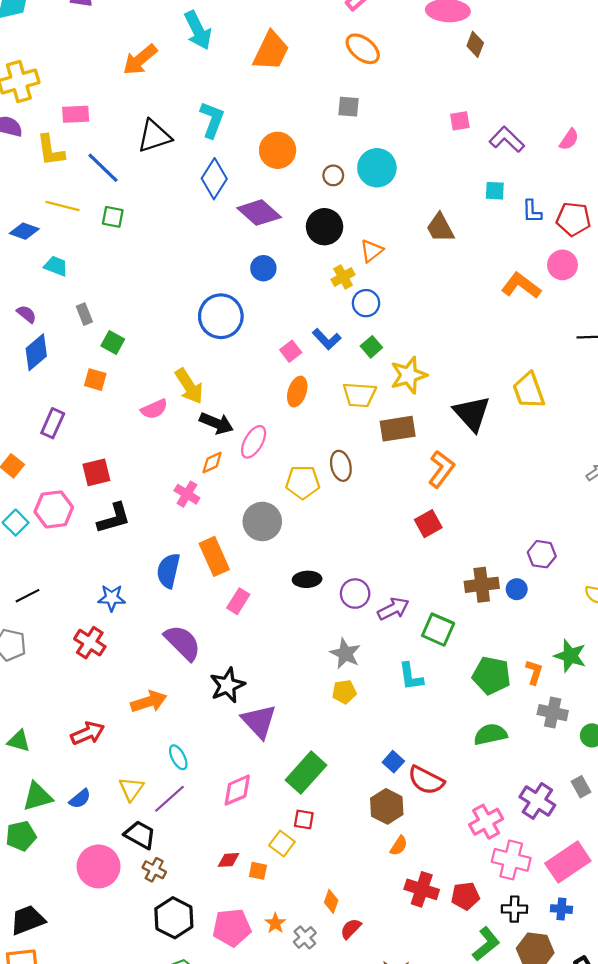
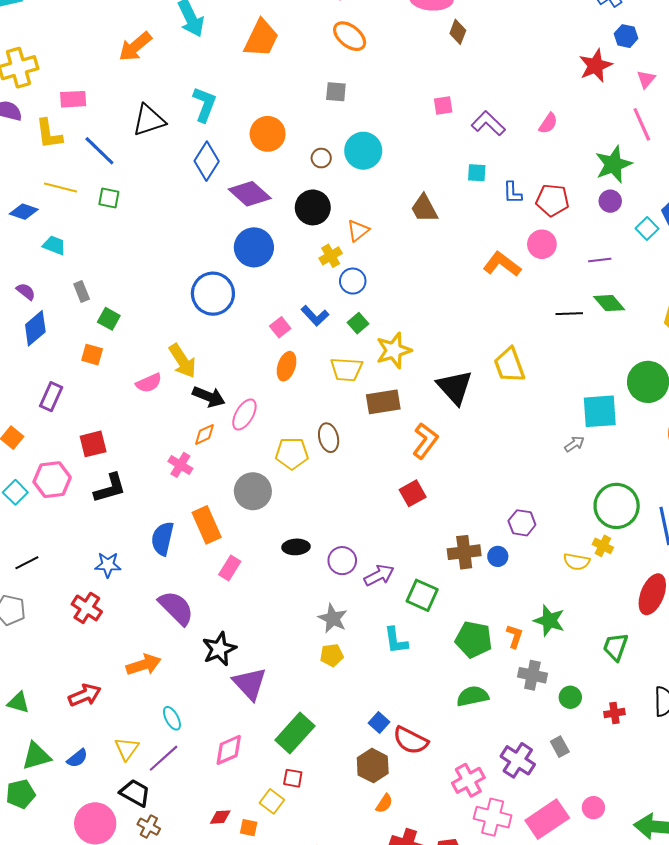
blue circle: (263, 268) -> (254, 247), size x1.6

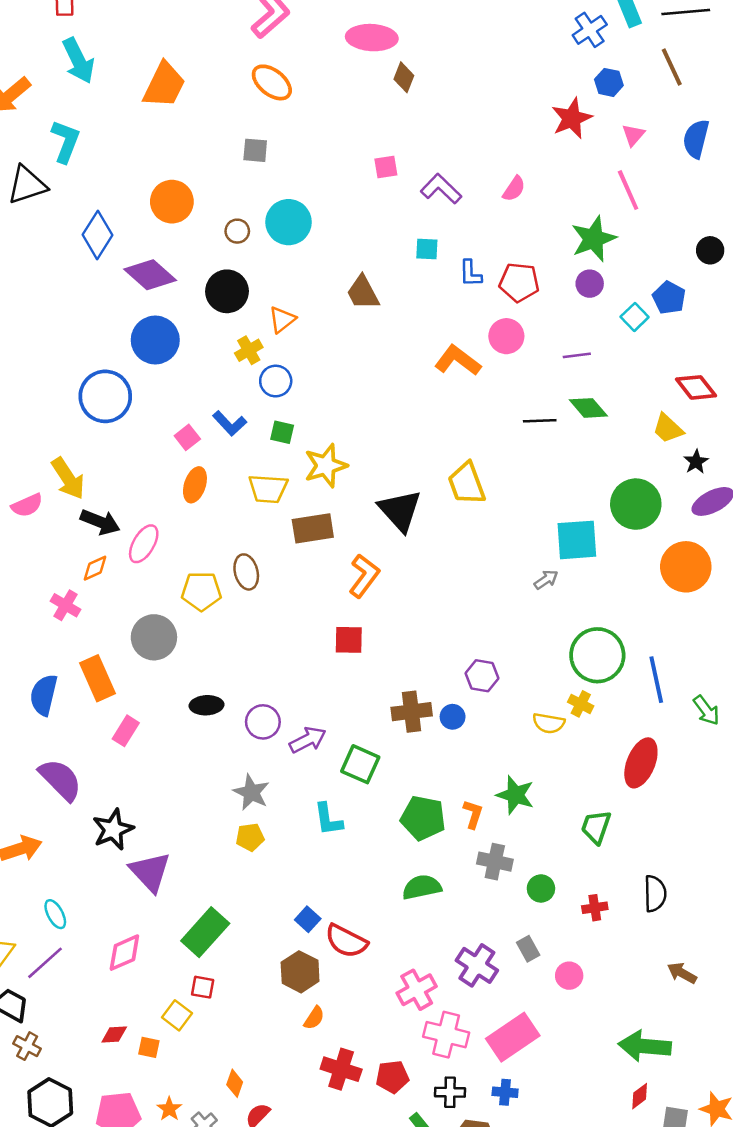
cyan L-shape: (205, 104) -> (66, 141), moved
green square: (358, 323) -> (282, 432), turned -36
red square: (413, 493) -> (349, 640), turned 30
pink circle: (593, 808) -> (569, 976), moved

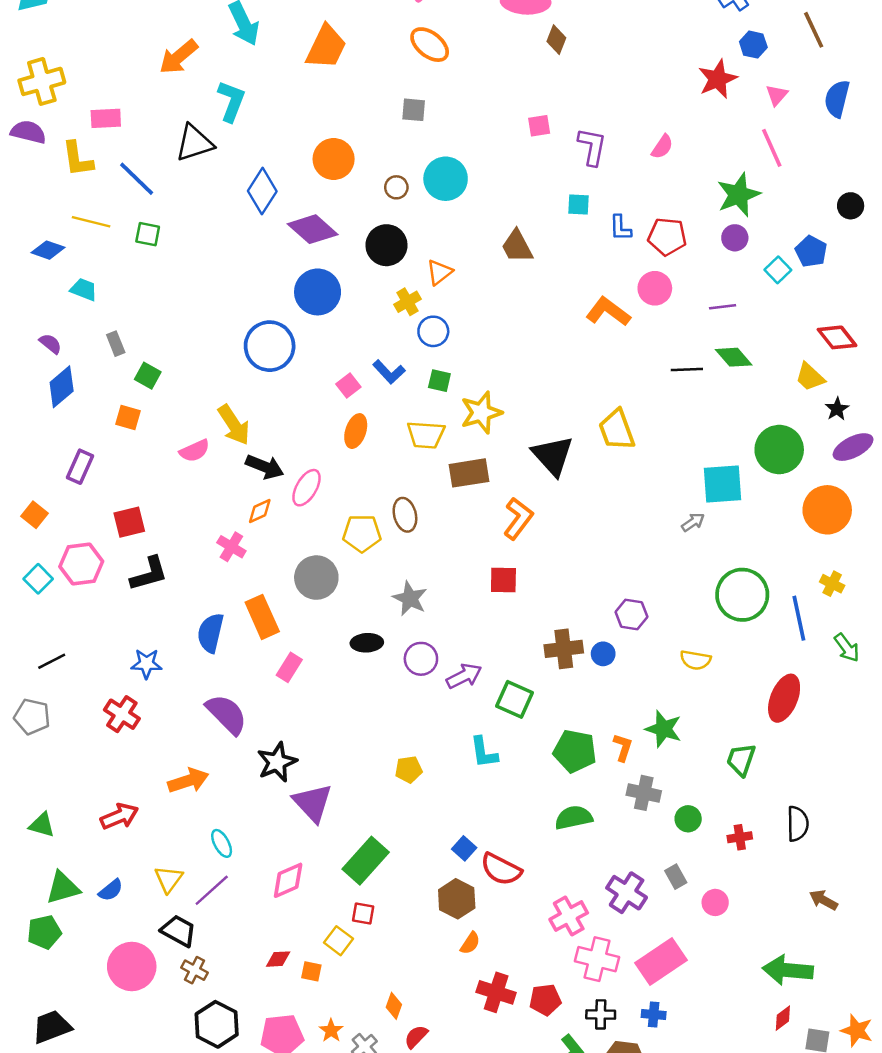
purple L-shape: (441, 189) -> (592, 147), turned 57
yellow cross: (581, 704) -> (832, 584), moved
gray star: (251, 792) -> (410, 598), moved

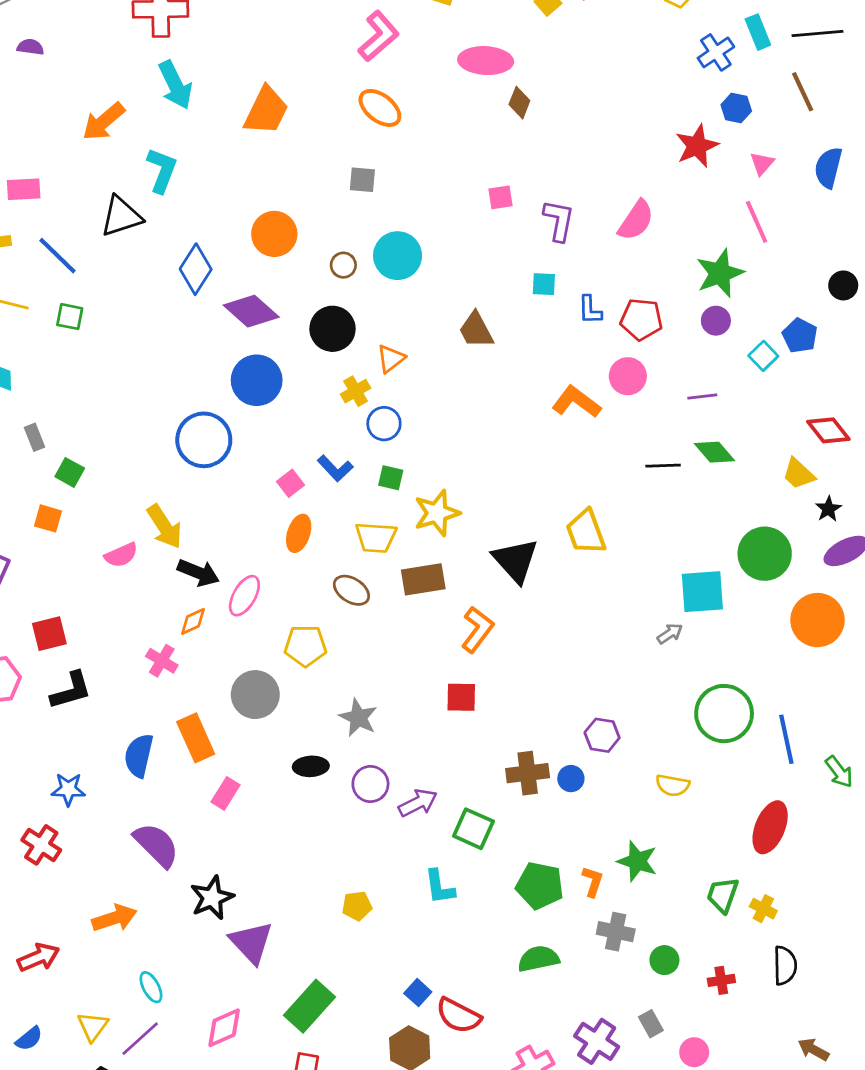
pink semicircle: (662, 147) -> (636, 220), size x1.5
brown ellipse: (405, 515) -> (351, 590), moved, turned -44
yellow cross: (832, 584) -> (763, 909), moved

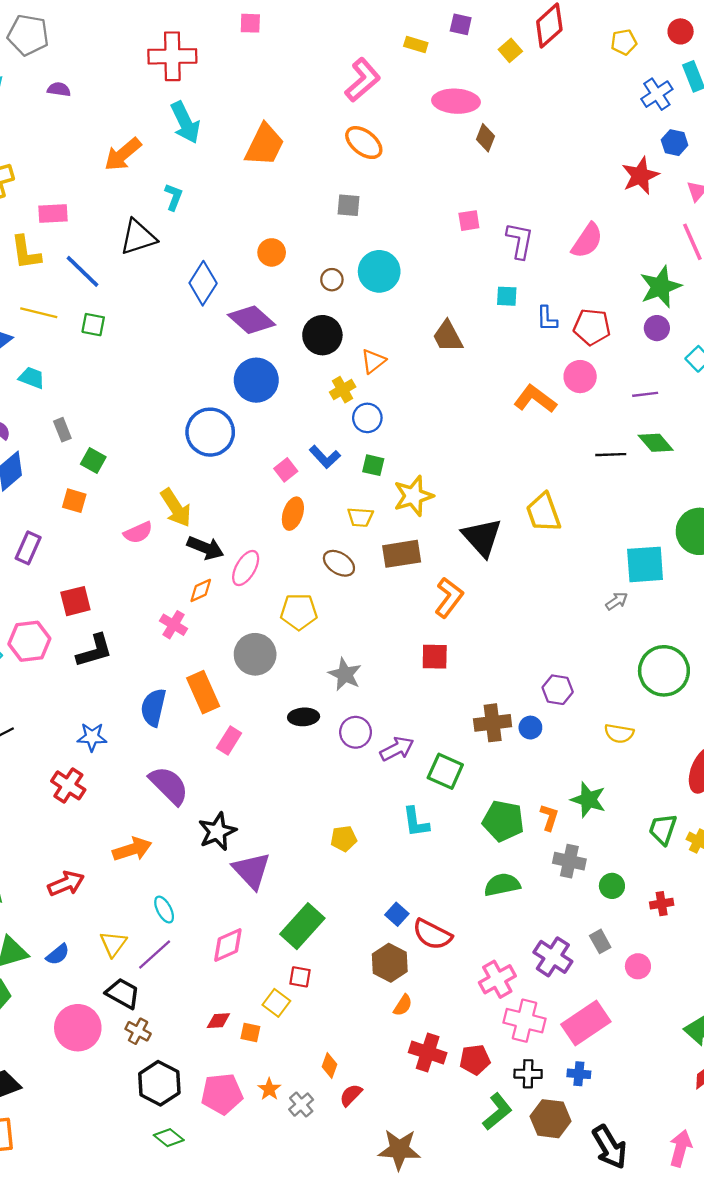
cyan L-shape: (162, 170) -> (174, 197), size x0.7
orange circle: (274, 234) -> (272, 252), size x0.7
yellow trapezoid: (376, 537) -> (360, 517), size x0.7

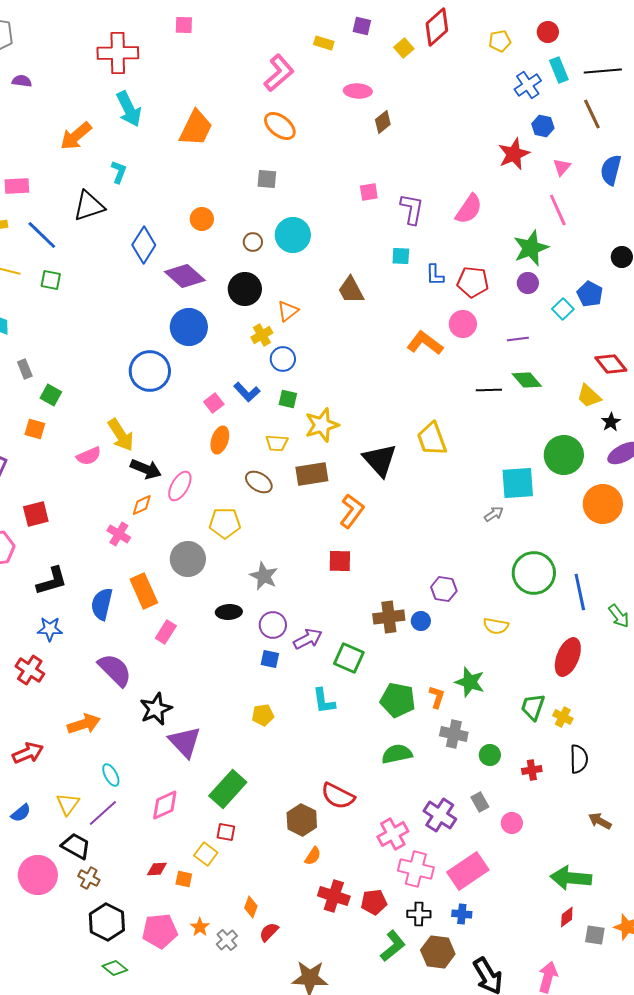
pink ellipse: (456, 101) -> (358, 91), size x0.7
brown diamond: (486, 138) -> (383, 122), turned 30
black L-shape: (94, 651) -> (52, 581), moved
blue square: (397, 914) -> (270, 659), moved, turned -30

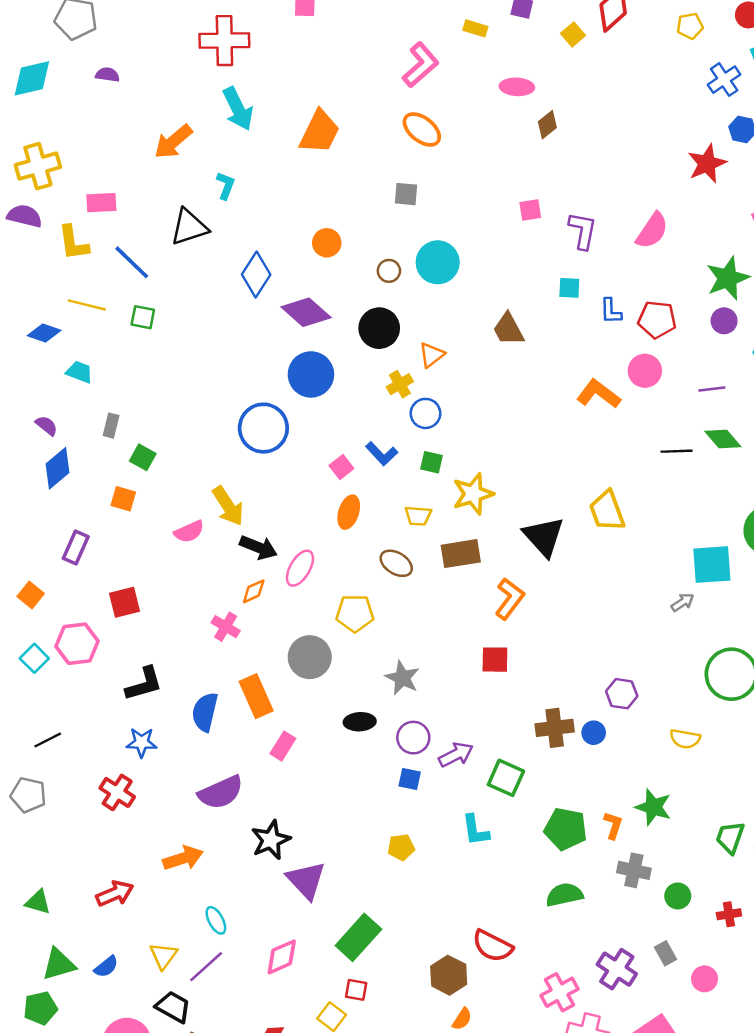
gray rectangle: (25, 369) -> (111, 426), turned 36
purple semicircle: (115, 670) -> (221, 792), turned 111

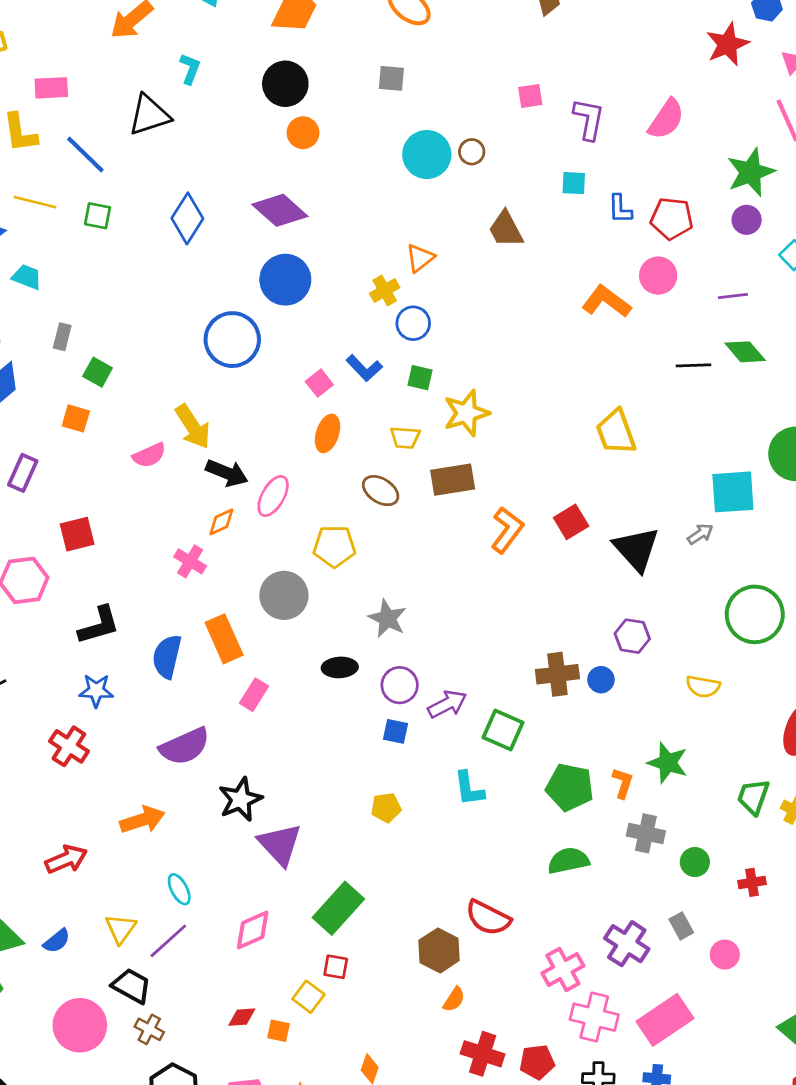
brown circle: (389, 271) -> (472, 152), moved
blue diamond: (256, 274) -> (187, 218), moved
black circle: (379, 328) -> (285, 84), moved
black triangle: (544, 536) -> (636, 549), moved
red square: (495, 660) -> (571, 522), moved, turned -32

